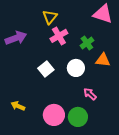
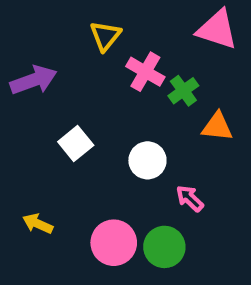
pink cross: (59, 36) -> (145, 72), moved, turned -30
white circle: (76, 68) -> (147, 160), moved
white square: (46, 69) -> (76, 143), moved

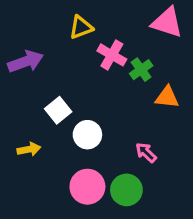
yellow triangle: (105, 36) -> (81, 27), turned 30
white circle: (147, 160) -> (87, 135), moved
yellow arrow: (38, 224) -> (29, 149), moved, turned 145

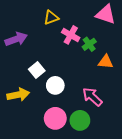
yellow arrow: (29, 149) -> (18, 95), size x1.5
pink arrow: (146, 153) -> (92, 97), size x1.5

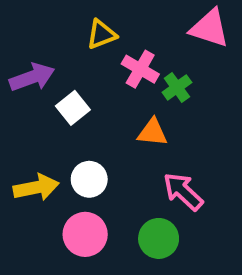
orange triangle: (106, 62) -> (152, 132), moved
white square: (37, 70) -> (73, 108), moved
white circle: (55, 85) -> (89, 179), moved
pink circle: (55, 118) -> (85, 234), moved

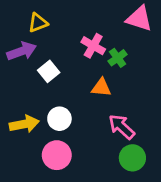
yellow triangle: (101, 34) -> (38, 23), moved
green circle: (159, 238) -> (132, 158), moved

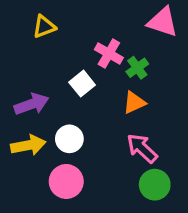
purple arrow: (22, 51) -> (31, 104), moved
white square: (49, 71) -> (82, 84), moved
orange triangle: (101, 88) -> (134, 103), moved, turned -30

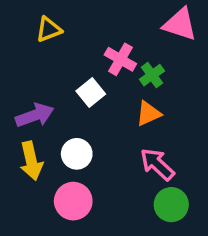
yellow arrow: (28, 145) -> (31, 161), turned 88

